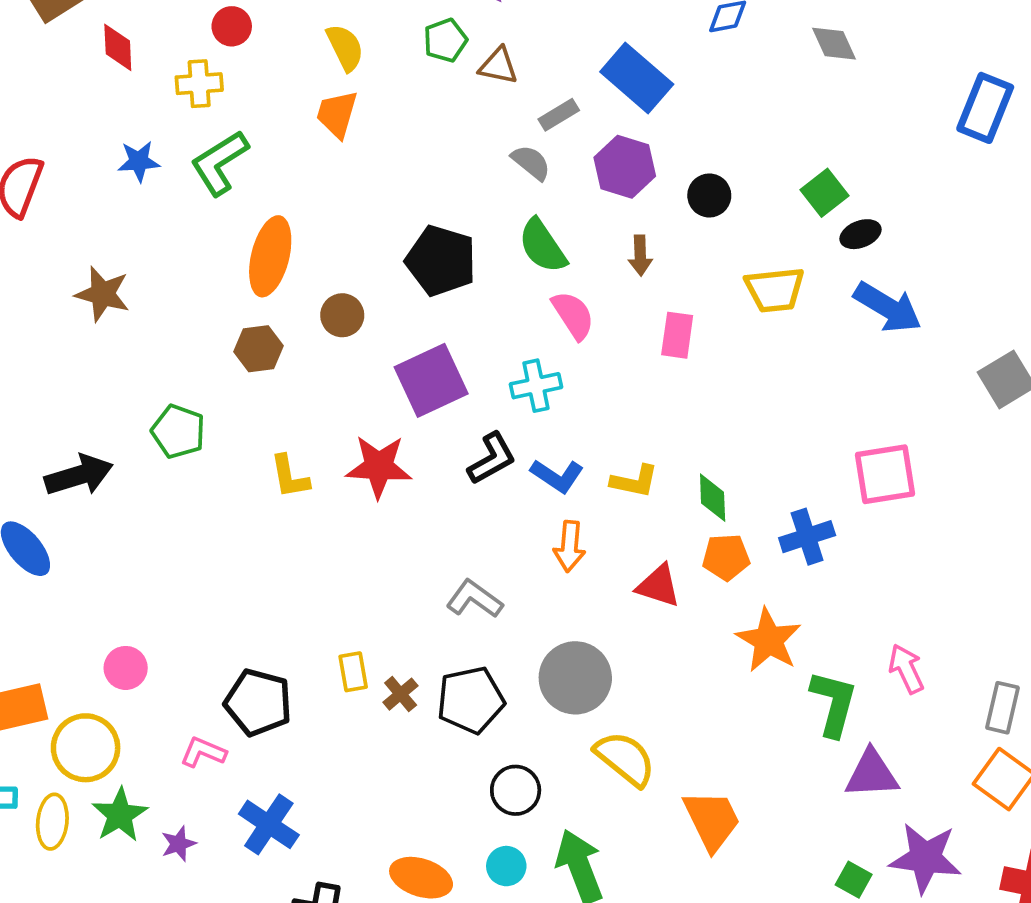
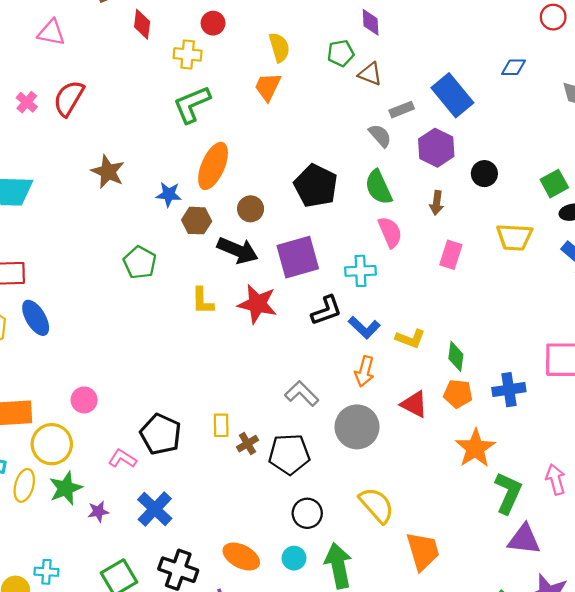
blue star: (139, 161) -> (169, 194), moved
black arrow: (79, 475) -> (238, 250), moved, turned 30
gray circle: (575, 678) -> (357, 427), moved

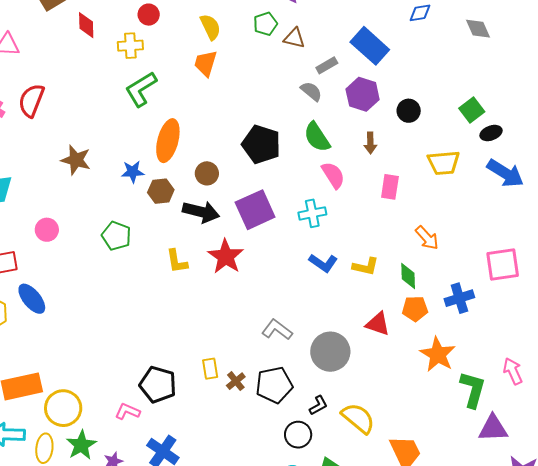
red star: (257, 304) -> (226, 256), turned 30
black L-shape: (326, 310) -> (318, 405), moved, size x0.7
orange arrow: (365, 371) -> (427, 238), moved, turned -48
pink circle: (84, 400) -> (47, 230), moved

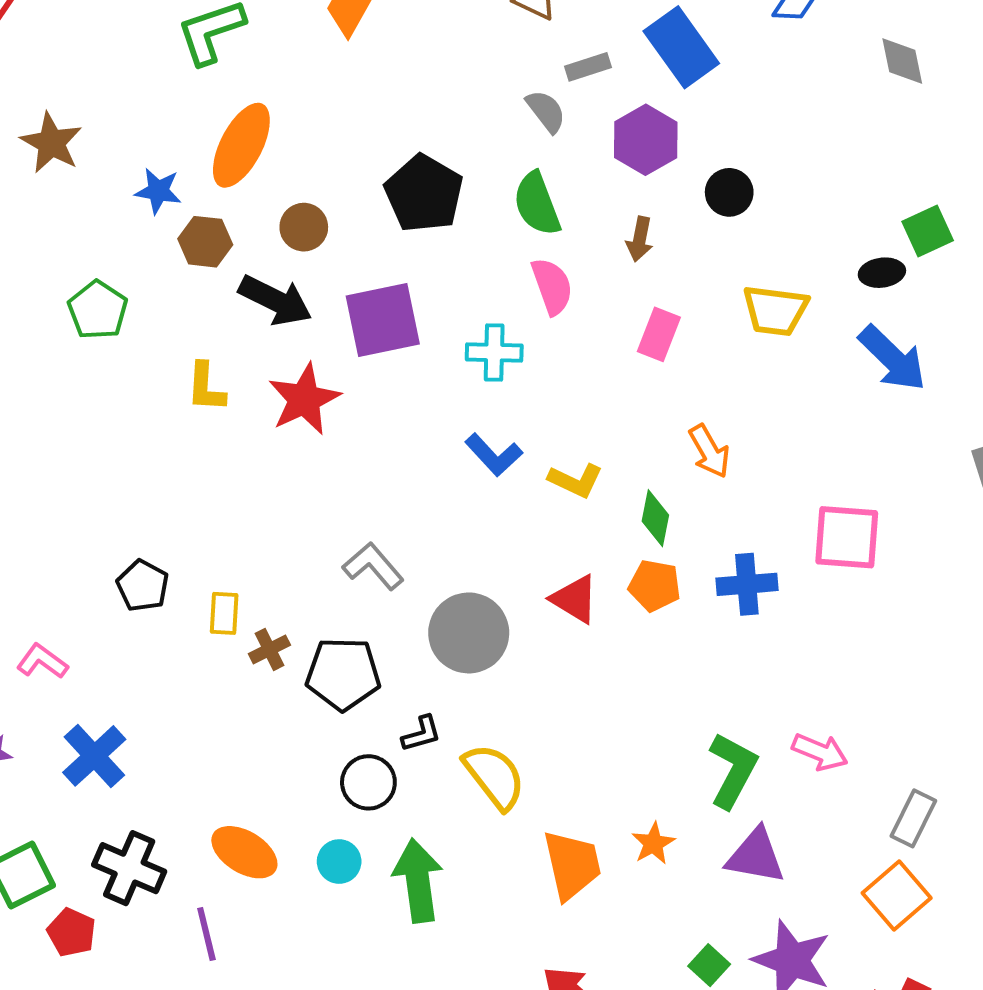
green square: (472, 110) -> (928, 231), moved
orange star: (438, 354) -> (653, 843), moved, size x0.6
pink arrow: (513, 371) -> (820, 752), turned 124
black pentagon: (158, 385) -> (143, 586), moved, size x0.7

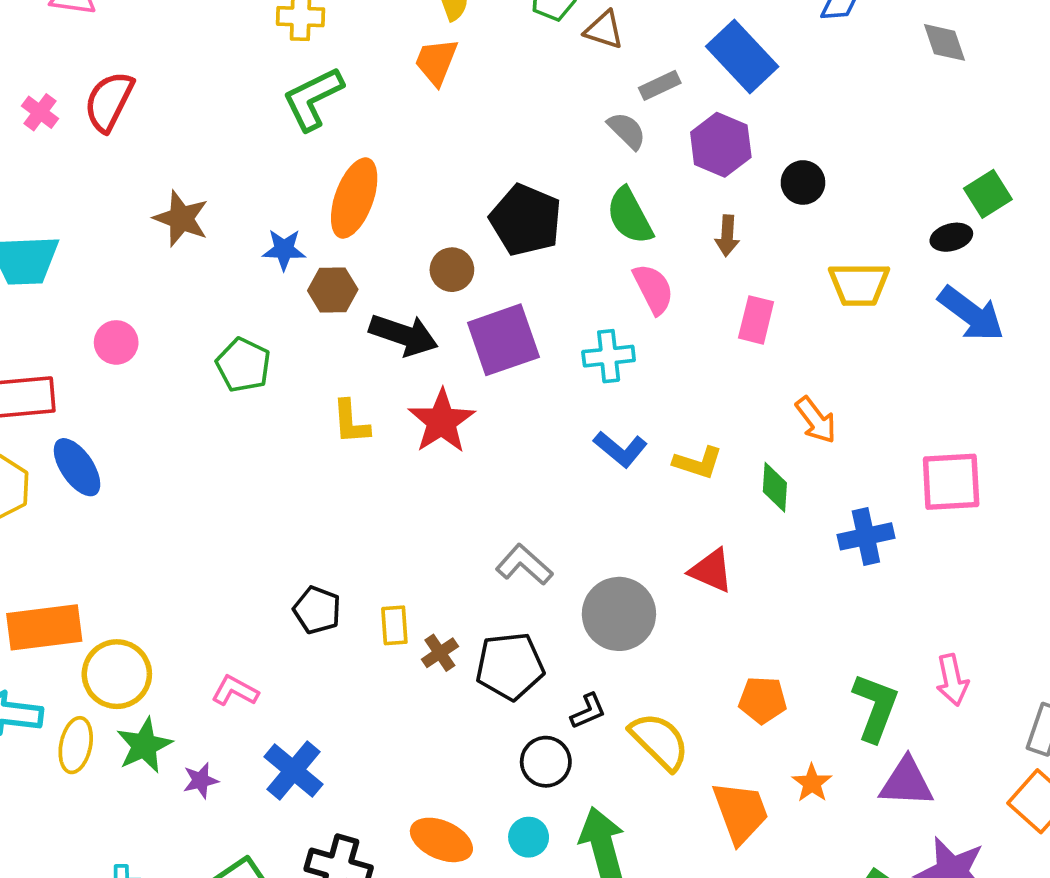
brown circle: (304, 227) -> (452, 270), moved
orange pentagon: (655, 586) -> (763, 700), moved
pink arrow: (820, 752) -> (952, 680), turned 63

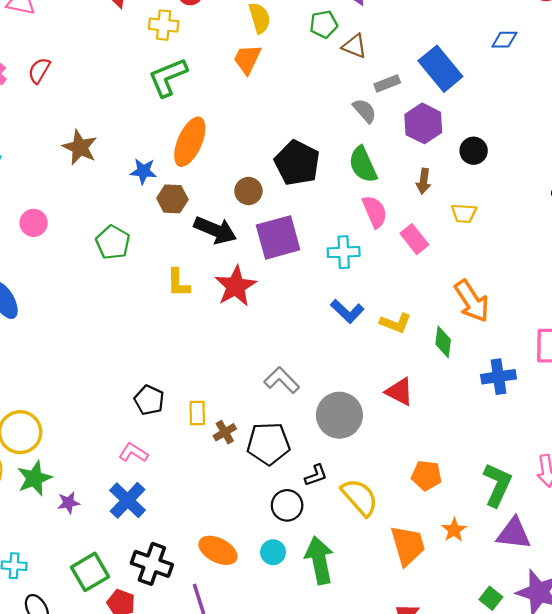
red semicircle: (109, 101) -> (39, 70), size x0.7
yellow trapezoid: (859, 284) -> (464, 213), moved, size x0.7
pink rectangle: (756, 320) -> (414, 239), moved, turned -56
orange arrow: (816, 420) -> (472, 301), size x1.4
pink L-shape: (235, 691) -> (133, 453), moved

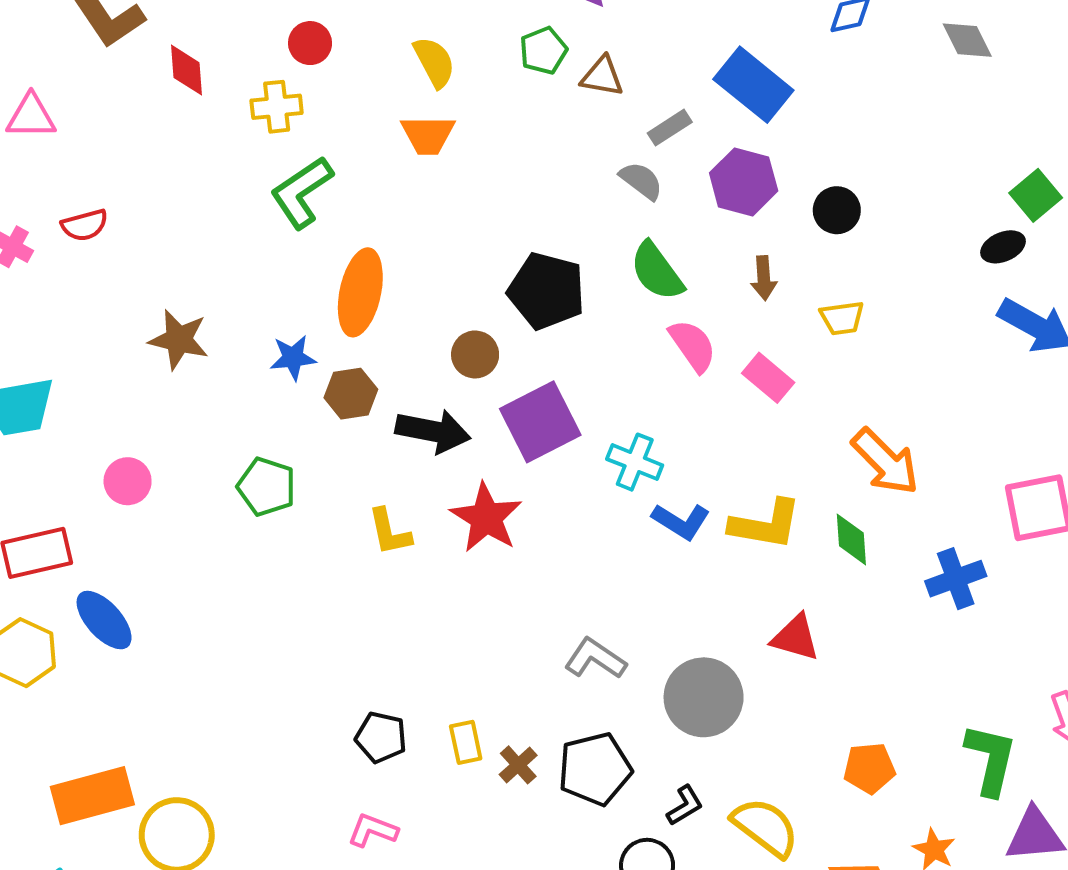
orange trapezoid: (247, 59) -> (428, 135), turned -104
red semicircle: (39, 70) -> (85, 225), turned -124
cyan cross: (344, 252) -> (635, 462), moved, turned 36
yellow L-shape: (396, 323) -> (766, 524), size x1.4

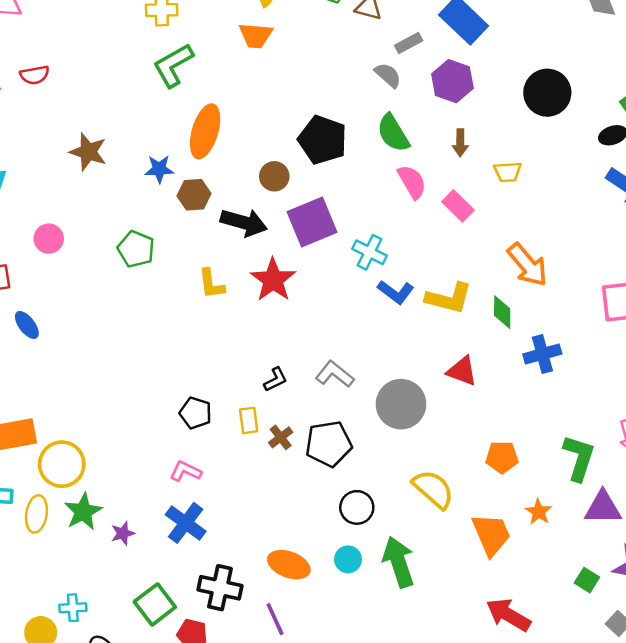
black circle: (837, 210) -> (547, 93), moved, size x1.6
blue cross: (956, 579) -> (542, 354), moved
blue ellipse: (104, 620) -> (27, 325), size x0.7
black L-shape: (685, 806) -> (275, 379), moved

